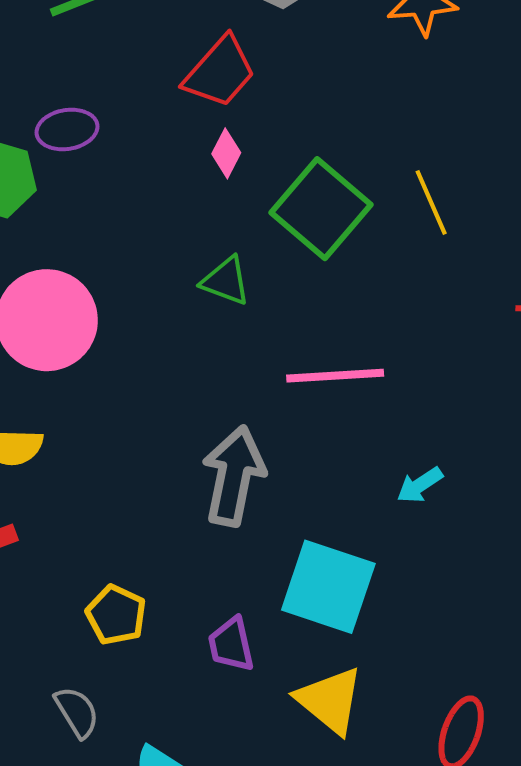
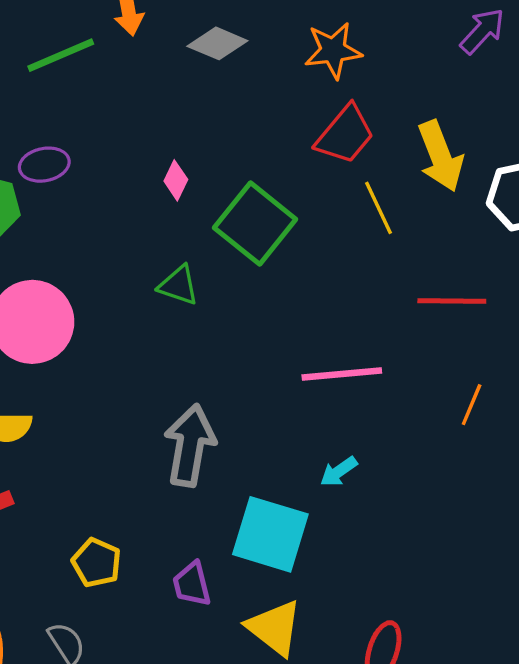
red trapezoid: (220, 72) -> (345, 135), moved
yellow line: (431, 202) -> (379, 208), moved
pink line: (335, 376) -> (342, 374), moved
cyan arrow: (420, 485) -> (339, 472), moved

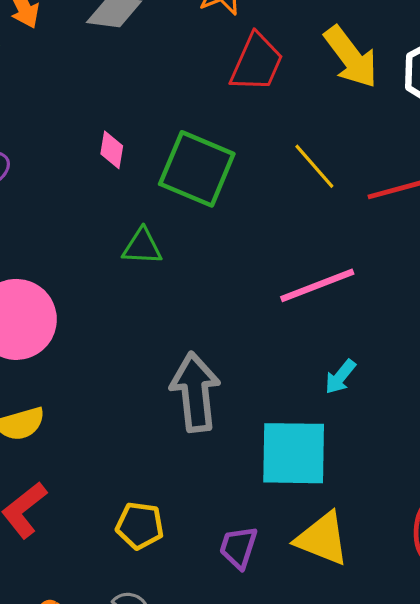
yellow line: (379, 208) -> (314, 166), moved
purple trapezoid: (192, 584) -> (238, 547), moved, turned 48

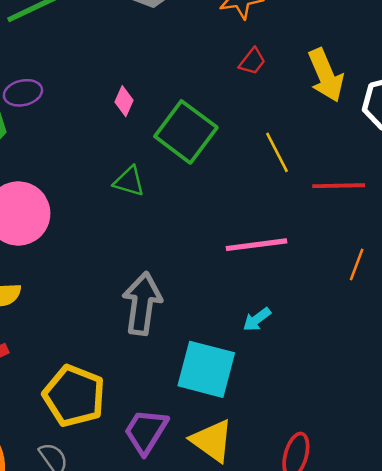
red trapezoid: (257, 63) -> (252, 61), size x0.6
yellow pentagon: (140, 526) -> (74, 396), size x1.6
purple trapezoid: (238, 547) -> (146, 431), size x1.4

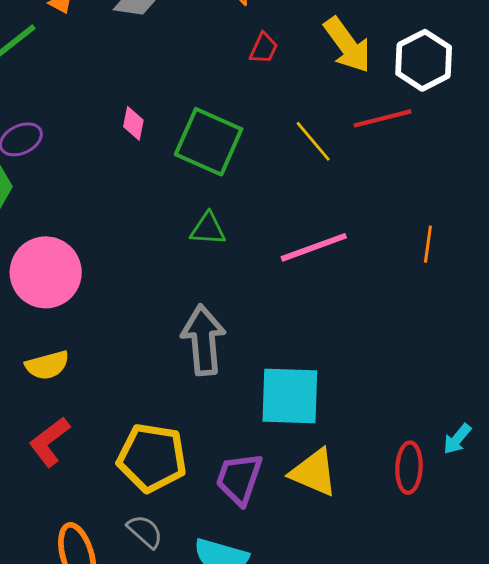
green triangle: (129, 181) -> (208, 229), moved
red line: (339, 186) -> (383, 118), moved
cyan arrow: (257, 319) -> (457, 439), moved

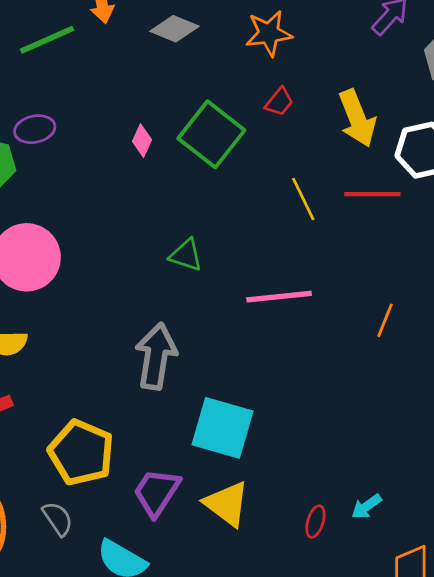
green square: (209, 142) -> (211, 134), moved
red ellipse: (409, 468) -> (315, 522), size x0.7

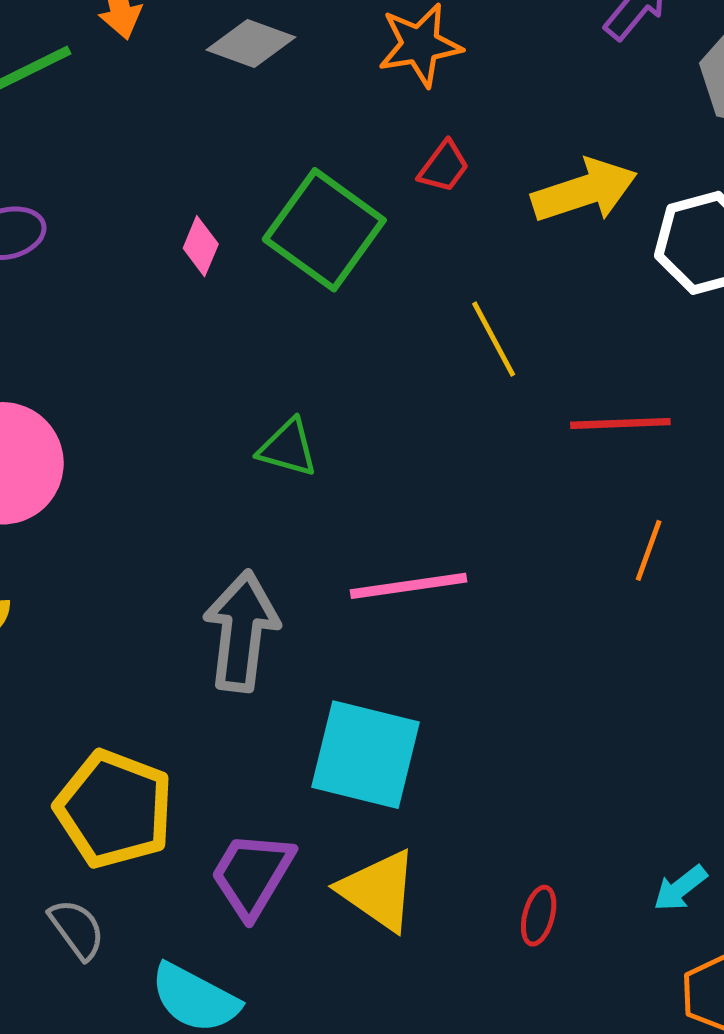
yellow arrow: (357, 118) -> (584, 191), turned -84
red line: (372, 194) -> (620, 423), moved
pink line: (279, 297) -> (409, 586), moved
cyan arrow: (366, 506) -> (680, 888), moved

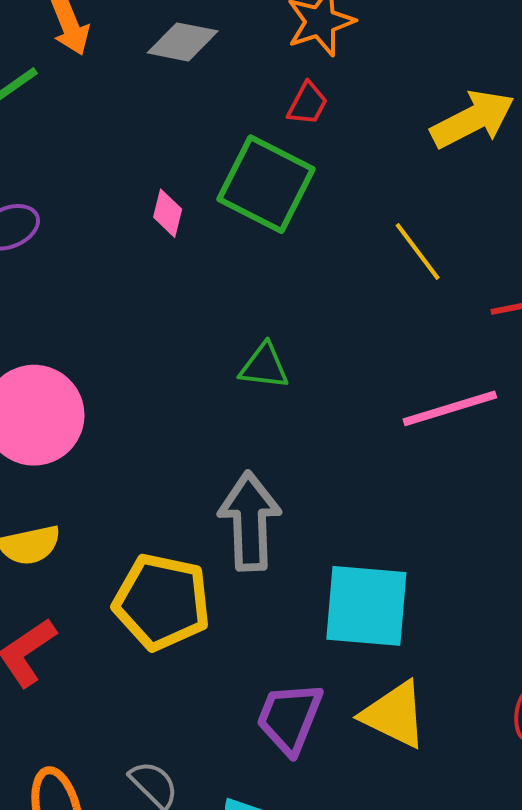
red trapezoid: (444, 167) -> (307, 104), moved
pink line: (409, 586) -> (450, 408), moved
yellow pentagon: (114, 809) -> (162, 602), moved

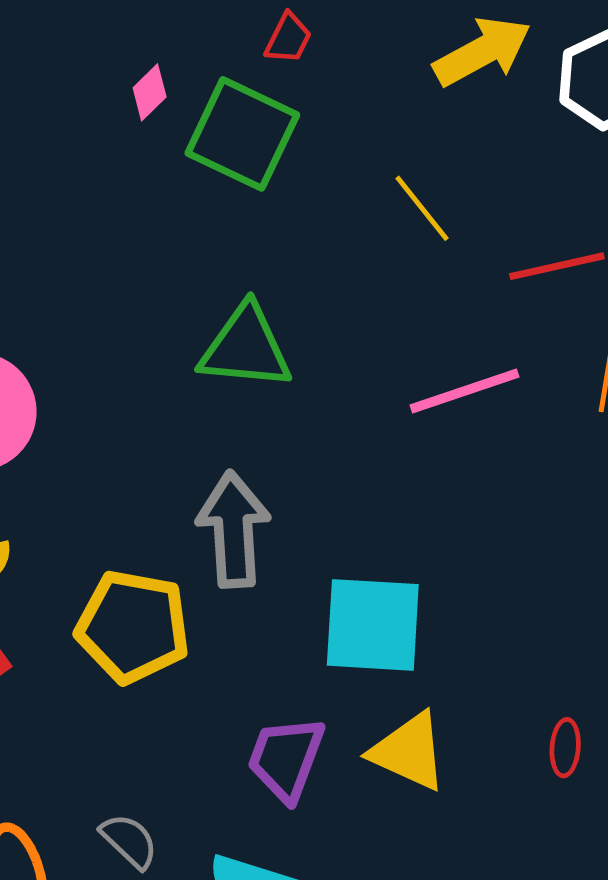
pink diamond: (168, 213) -> (150, 92), moved, turned 33
green triangle: (264, 366) -> (246, 347), size x1.6

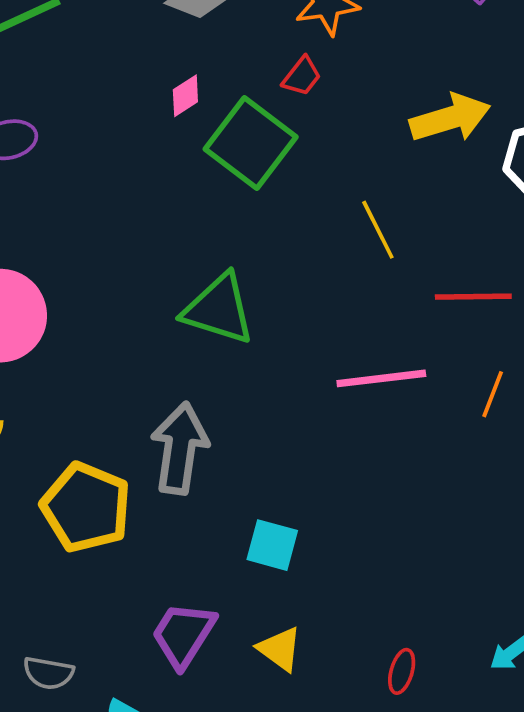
cyan square: (373, 625) -> (272, 545), size x0.6
yellow triangle: (409, 751) -> (280, 649), size x0.7
gray semicircle: (129, 841) -> (48, 673), turned 135

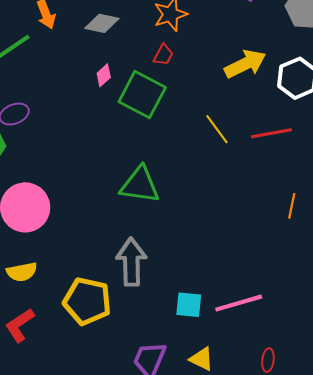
red line: (473, 297) -> (271, 133), moved
pink line: (381, 378) -> (239, 303), moved

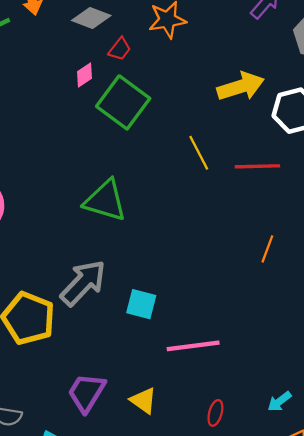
red trapezoid: (163, 55) -> (120, 49), moved
gray arrow: (131, 262) -> (83, 283), turned 36
cyan square: (189, 305) -> (141, 304), moved

